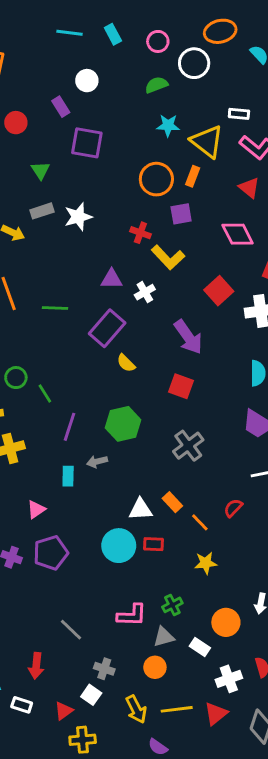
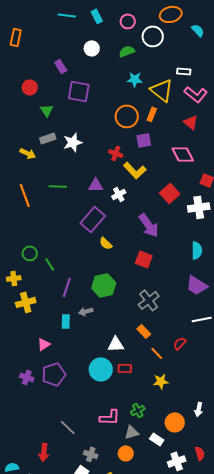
white circle: (87, 81) -> (92, 48), moved
red circle: (16, 123) -> (30, 87), moved
green line: (55, 308) -> (58, 186), moved
orange rectangle: (172, 502) -> (144, 331), moved

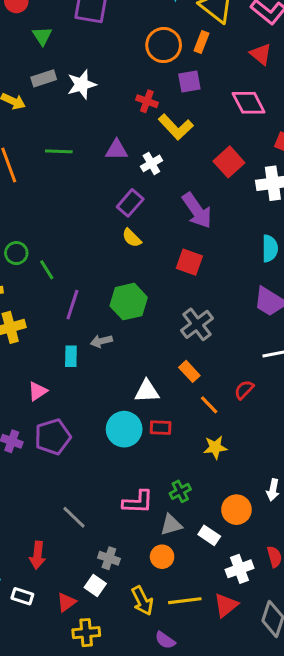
purple rectangle: (93, 219) -> (130, 203), moved, size x0.7

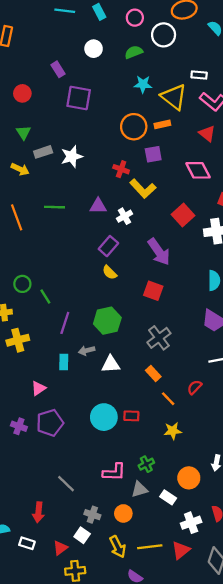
green triangle: (42, 36) -> (24, 132), moved
orange rectangle: (202, 42) -> (162, 124), turned 56
white triangle: (147, 391) -> (111, 364), moved
orange circle: (162, 557) -> (123, 513), moved

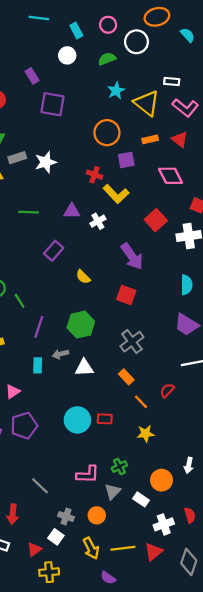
cyan rectangle: (99, 12) -> (76, 30), moved
cyan star: (143, 84) -> (116, 91), turned -30
orange rectangle: (162, 124) -> (150, 139), moved
purple rectangle: (108, 246) -> (54, 251), moved
gray triangle: (139, 489) -> (113, 491), turned -30

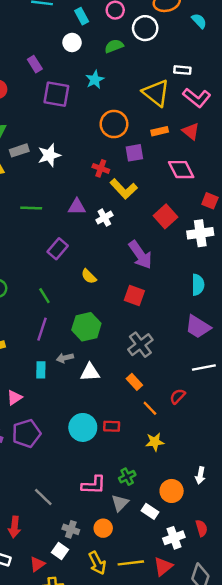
cyan star: (116, 91) -> (95, 80), moved
green line: (20, 301) -> (44, 296), moved

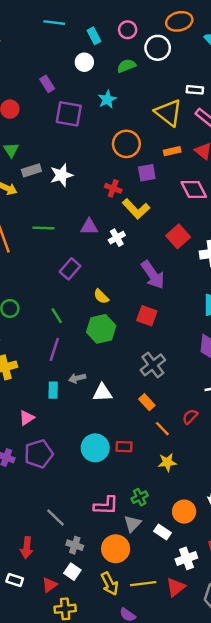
green hexagon: (86, 327) -> (101, 329), moved
orange circle: (103, 528) -> (116, 549), size x1.5
gray cross: (71, 529) -> (75, 545), moved

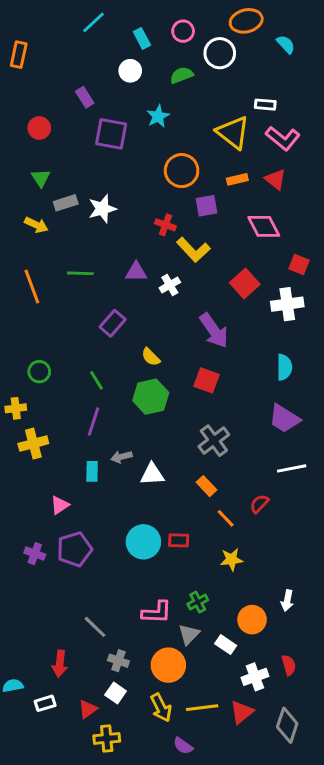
cyan line: (54, 23) -> (94, 22), turned -50
white rectangle: (15, 580) -> (45, 703), turned -35

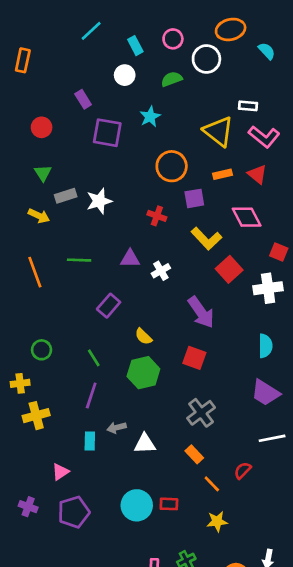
yellow L-shape: (193, 250) -> (206, 239), moved
purple cross: (35, 554) -> (28, 507), moved

